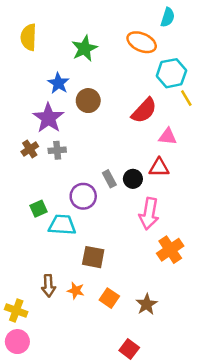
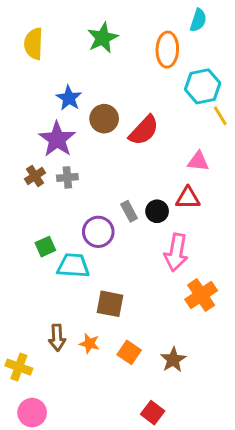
orange ellipse: (142, 42) -> (167, 50), turned 68
green star: (84, 48) -> (103, 38), moved
red semicircle: (144, 111) -> (144, 130), moved
pink circle: (17, 342) -> (32, 413), moved

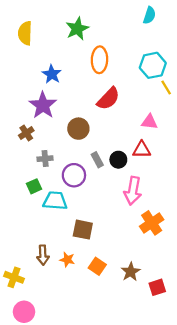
orange ellipse: (167, 50) -> (99, 60), moved
brown circle: (104, 119) -> (78, 129), moved
gray cross: (67, 177) -> (45, 159), moved
red square: (153, 413) -> (157, 287), moved, turned 35

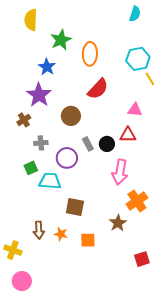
green star: (77, 29) -> (61, 40), moved
yellow semicircle: (25, 33) -> (31, 20), moved
orange square: (97, 266) -> (88, 240), turned -35
brown star: (131, 272) -> (118, 223), moved

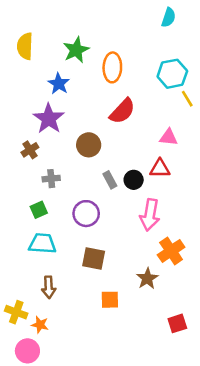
yellow semicircle: (31, 20) -> (25, 46), moved
purple circle: (67, 158) -> (86, 214), moved
cyan trapezoid: (50, 181) -> (42, 243), moved
orange star: (61, 234) -> (40, 325), moved

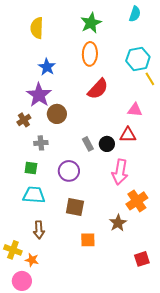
yellow semicircle: (25, 46) -> (37, 28), moved
green star: (76, 50) -> (91, 23), moved
brown circle: (89, 145) -> (57, 114), moved
green square: (39, 210) -> (31, 168), turned 32

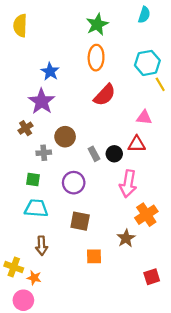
yellow semicircle: (37, 28) -> (20, 26), moved
brown circle: (57, 114) -> (65, 137), moved

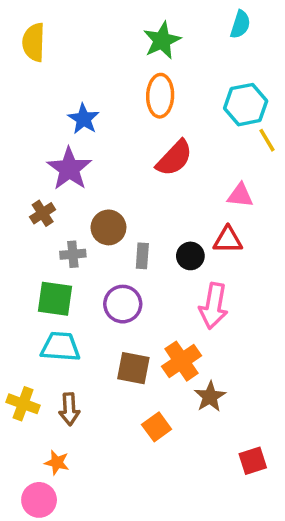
gray rectangle: (94, 154) -> (142, 256), moved, turned 32
green square: (33, 179) -> (55, 299), size x1.5
orange cross: (146, 215) -> (181, 361), moved
orange square: (94, 256) -> (157, 427), turned -35
yellow cross: (14, 267) -> (23, 404), moved

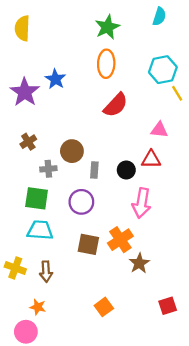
purple star: (69, 169) -> (25, 92), moved
orange square: (157, 427) -> (104, 307), moved

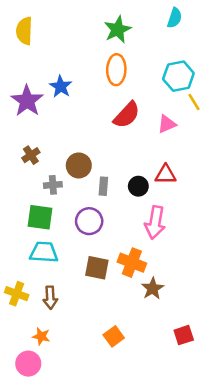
pink triangle: (159, 130) -> (167, 124), moved, turned -30
orange cross: (120, 240) -> (132, 263), turned -35

